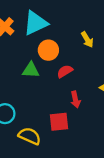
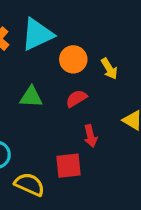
yellow arrow: (87, 40) -> (109, 69), moved
orange circle: (48, 50) -> (73, 59), moved

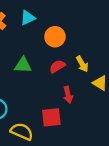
cyan triangle: (37, 34) -> (28, 18), size x0.6
yellow arrow: (109, 69) -> (82, 64), moved

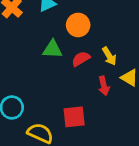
green triangle: (23, 65) -> (52, 49), moved
red arrow: (68, 95) -> (104, 86), moved

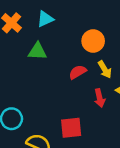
orange circle: (78, 25) -> (93, 41), moved
green triangle: (52, 49) -> (37, 51), moved

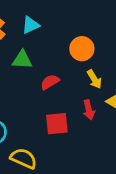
red semicircle: (78, 72) -> (50, 82), moved
red square: (71, 128) -> (57, 124), moved

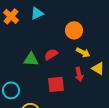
green triangle: (22, 60) -> (31, 59), moved
yellow arrow: (94, 79) -> (83, 52), turned -32

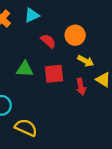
red semicircle: (51, 54) -> (48, 41), moved, turned 72
red square: (56, 84) -> (54, 74), moved

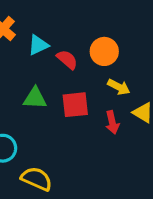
cyan triangle: (32, 15) -> (38, 45), moved

